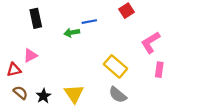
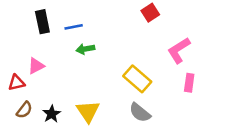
blue line: (89, 22) -> (74, 27), moved
green arrow: (72, 33) -> (85, 49), moved
brown semicircle: (20, 93) -> (24, 110), turned 88

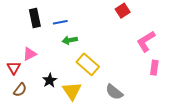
yellow rectangle: (137, 79) -> (88, 64), moved
red triangle: (17, 83) -> (14, 68), turned -48
black star: (52, 114) -> (50, 80), moved

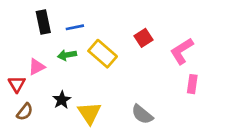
red square: (123, 11) -> (143, 38), moved
green arrow: (70, 40) -> (67, 55), moved
yellow rectangle: (88, 64) -> (103, 54), moved

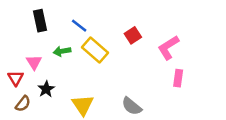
blue line: (75, 27) -> (79, 26), moved, turned 49
pink triangle: (37, 67) -> (34, 62), turned -35
black star: (62, 100) -> (46, 89), moved

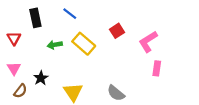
blue line: (79, 26) -> (70, 14), moved
pink triangle: (34, 62) -> (14, 68), moved
red triangle: (16, 78) -> (14, 38), moved

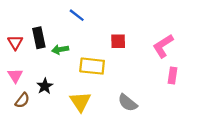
black rectangle: (35, 18) -> (39, 38), moved
red square: (117, 31) -> (118, 41), moved, turned 32
yellow rectangle: (84, 44) -> (92, 66), moved, turned -35

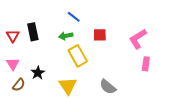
blue line: (77, 15) -> (74, 17), moved
green arrow: (60, 49) -> (66, 36), moved
yellow rectangle: (92, 66) -> (78, 56), turned 55

